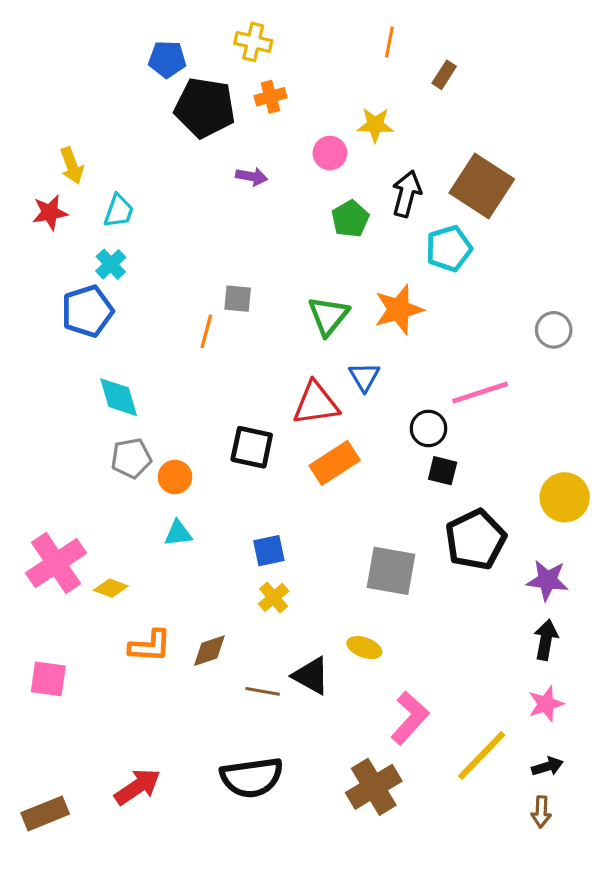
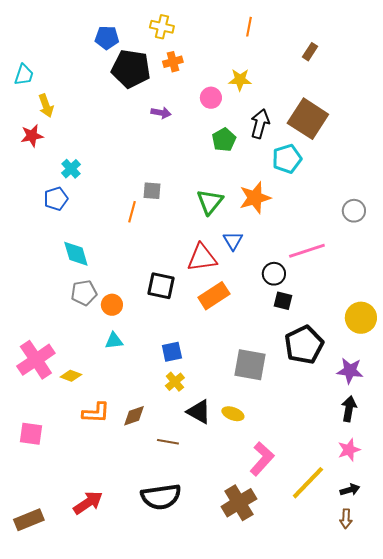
brown rectangle: (444, 75) -> (310, 52), moved
cyan trapezoid: (119, 211) -> (24, 75), moved
blue pentagon: (87, 311) -> (56, 199), size x0.7
black triangle: (311, 676) -> (199, 412), moved

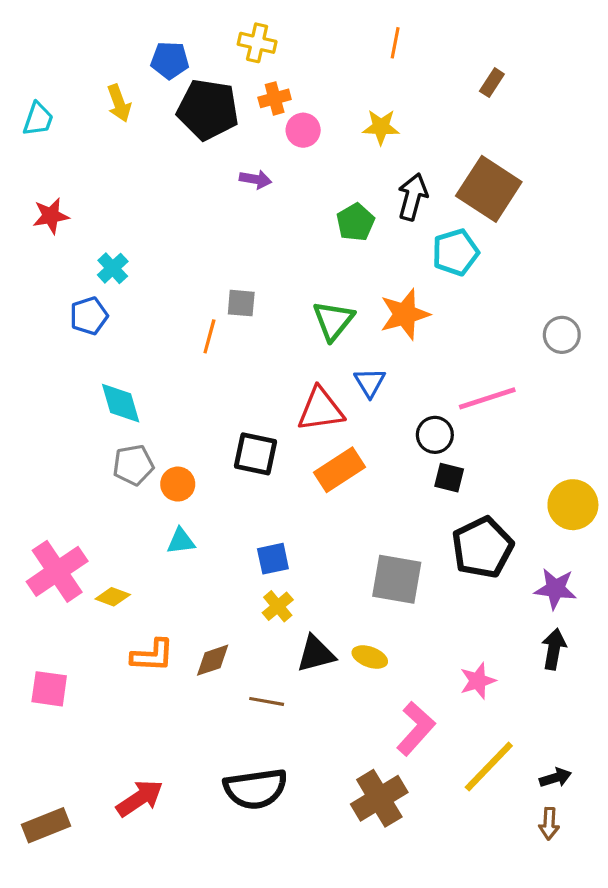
pink circle: (211, 98) -> (303, 130), moved
yellow arrow: (46, 106) -> (119, 103), moved
black triangle: (199, 412) -> (316, 654), turned -44
pink star: (349, 450) -> (478, 681), moved

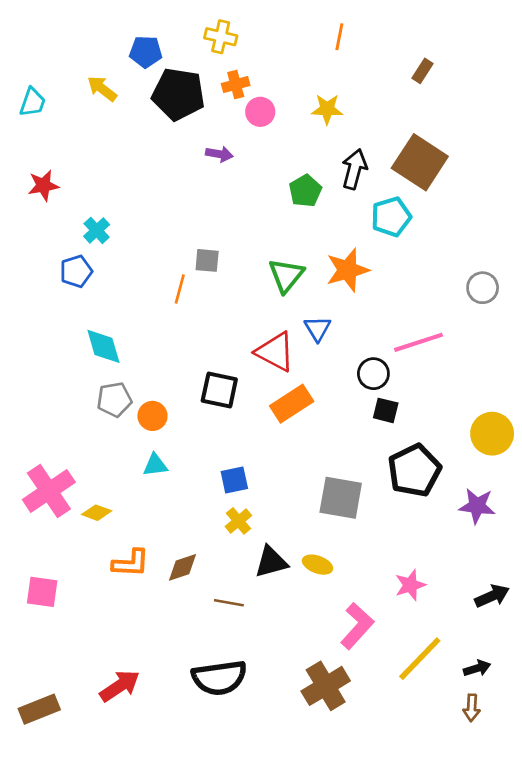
yellow arrow: (119, 103) -> (102, 89), turned 148
red triangle: (321, 409) -> (275, 352), turned 36
black arrow: (554, 649) -> (492, 596), moved, turned 56

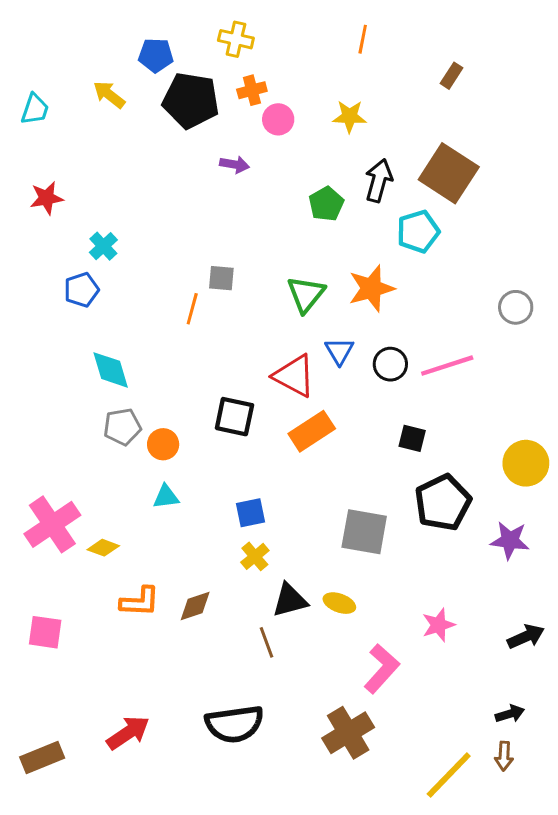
black circle: (373, 374) -> (390, 364), moved
brown line: (229, 603) -> (267, 642), moved, turned 60
yellow line: (420, 659) -> (449, 775), moved

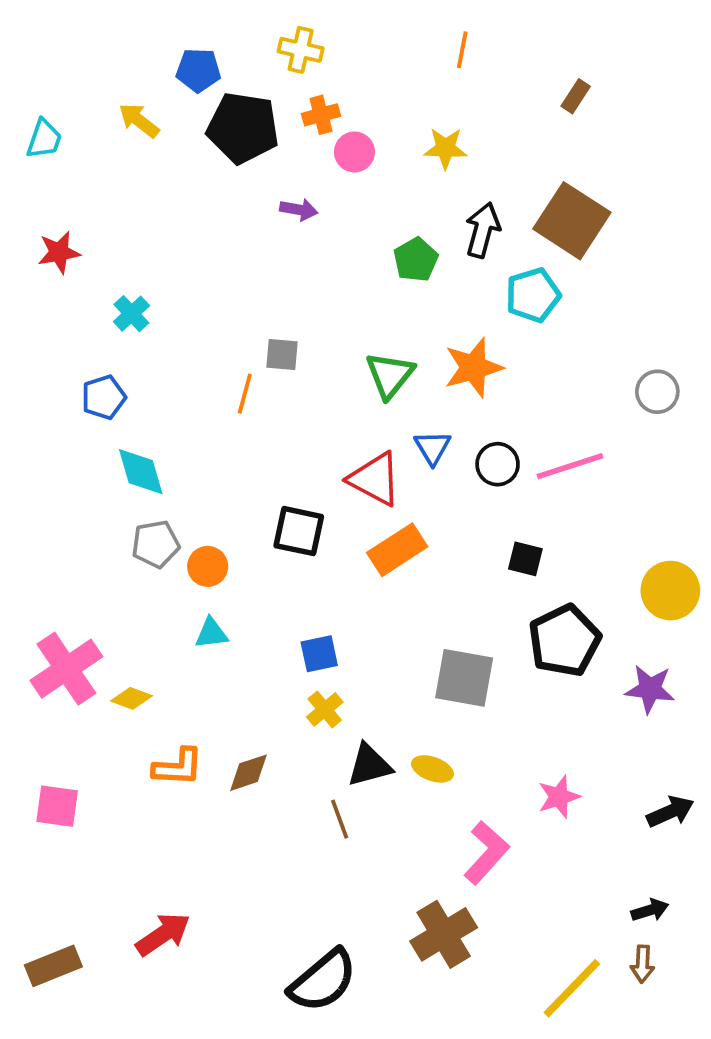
blue pentagon: (81, 290) -> (104, 397), moved
black semicircle: (234, 724) -> (323, 981), moved, turned -32

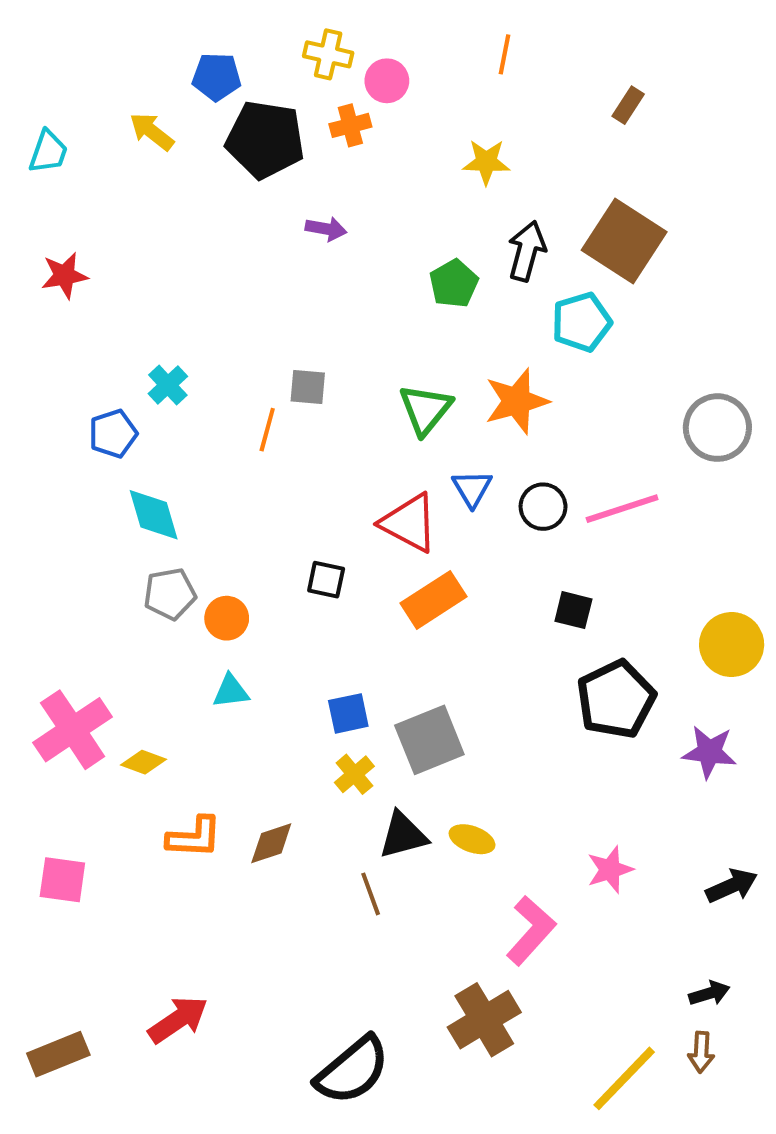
pink circle: (354, 152) -> (387, 81), moved
cyan cross: (131, 314) -> (168, 385), moved
gray circle: (657, 392) -> (717, 428), size x1.4
black square: (299, 531) -> (326, 580), size x0.7
gray square: (464, 678) -> (429, 740), moved, turned -32

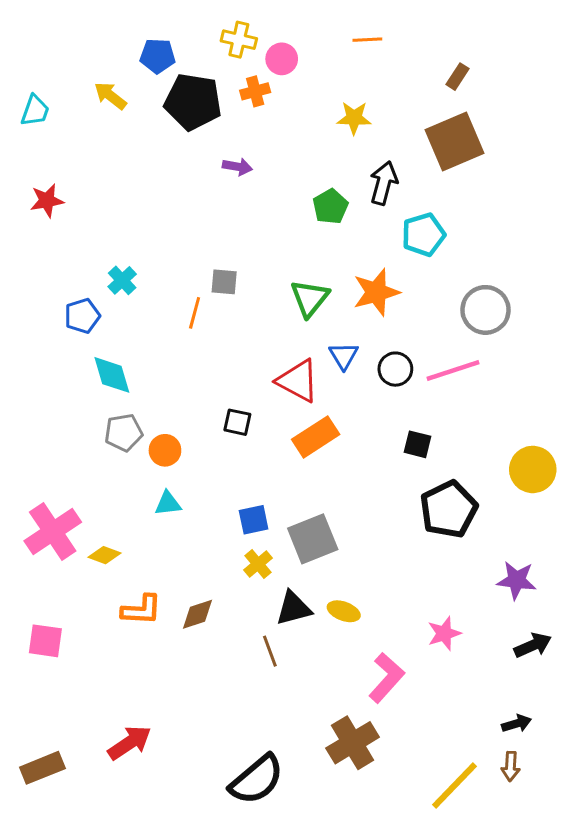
orange line: (504, 54) -> (367, 40), turned 76
brown square: (624, 241) -> (454, 142), moved, turned 34
gray circle: (717, 428) -> (485, 310), moved
purple star: (709, 752) -> (517, 580), moved

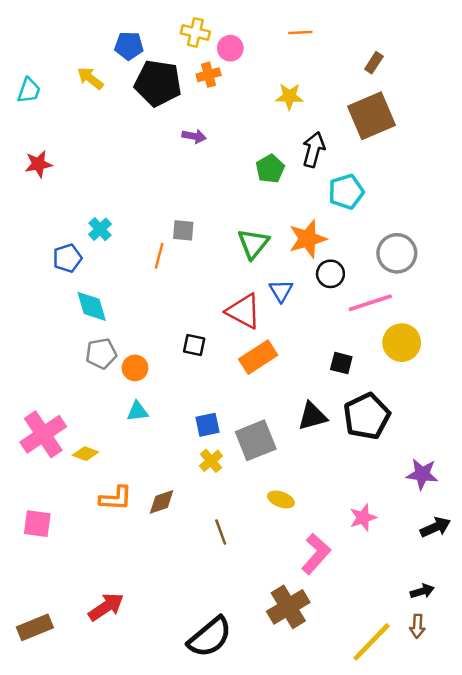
black circle: (395, 369) -> (330, 274), moved
yellow circle: (533, 469) -> (402, 343), moved
black triangle: (293, 608) -> (312, 416), moved

